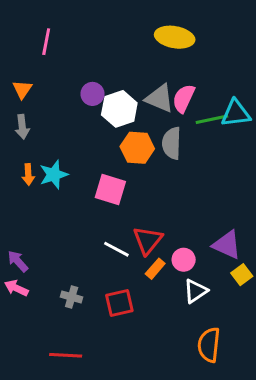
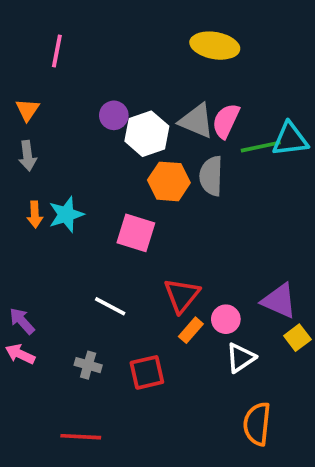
white line: (116, 249) -> (110, 306), moved

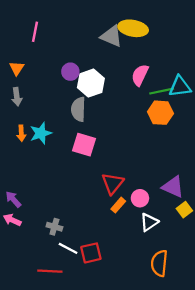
gray triangle: (196, 121) -> (111, 36), moved
gray semicircle: (211, 176) -> (78, 109), moved
orange hexagon: (169, 181) -> (160, 113), moved
white line: (110, 306) -> (68, 248), moved
red square: (147, 372) -> (91, 253), moved

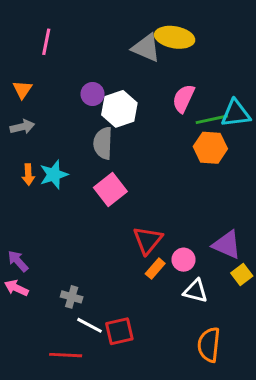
gray arrow: (17, 97) -> (22, 127), turned -96
pink square: (84, 145) -> (110, 189), turned 35
white triangle: (149, 222) -> (195, 291), turned 48

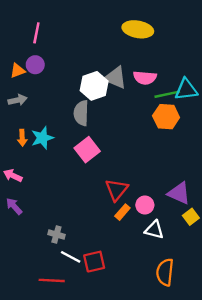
gray triangle: (146, 48) -> (115, 78), moved
orange triangle: (22, 90) -> (18, 71), turned 35
purple circle: (93, 94) -> (35, 65), moved
pink semicircle: (184, 98) -> (145, 78), turned -110
pink arrow: (16, 288) -> (13, 176), moved

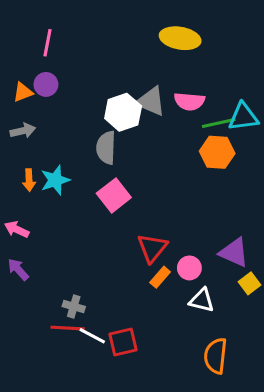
red line: (52, 280) -> (68, 328), moved

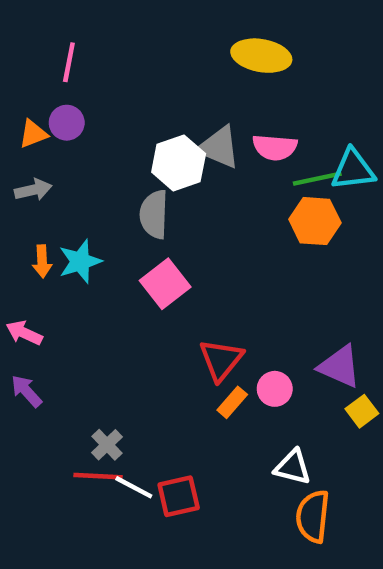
white triangle: (202, 300) -> (293, 467), moved
gray cross: (74, 306) -> (107, 445), turned 30

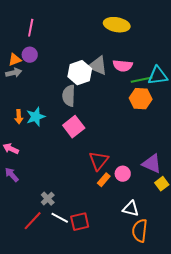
gray arrow: (33, 190) -> (14, 73), moved
red line: (98, 476) -> (33, 221), moved, turned -50

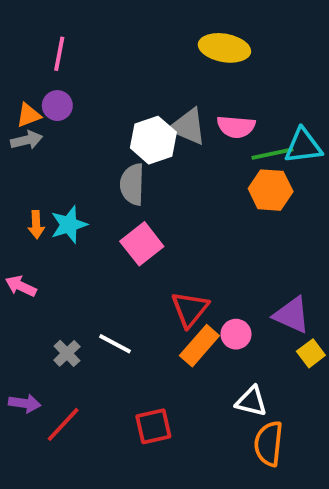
purple arrow: (12, 175) -> (25, 403), moved, turned 140
orange rectangle: (104, 180) -> (199, 346), size x1.5
gray cross: (48, 199) -> (67, 353), moved
white line: (60, 218) -> (115, 344), moved

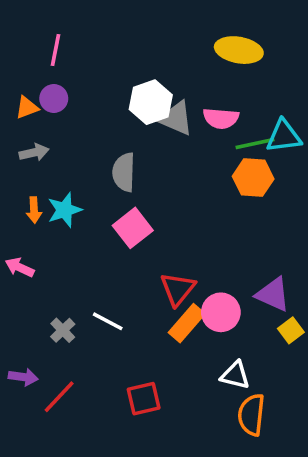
yellow ellipse: (224, 48) -> (239, 50), moved
gray arrow: (27, 140) -> (34, 152), moved
white hexagon: (153, 140) -> (151, 102), moved
pink circle: (236, 334) -> (221, 312), size x1.4

